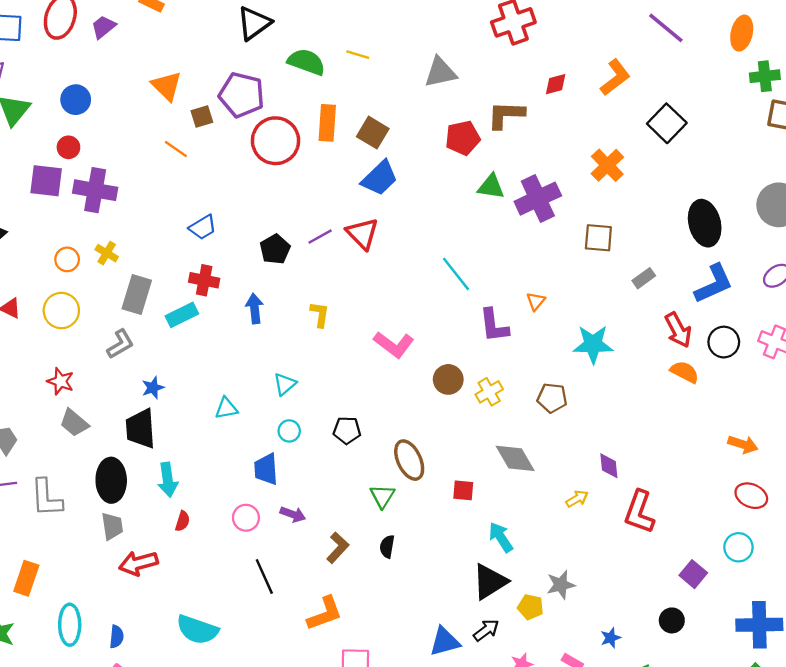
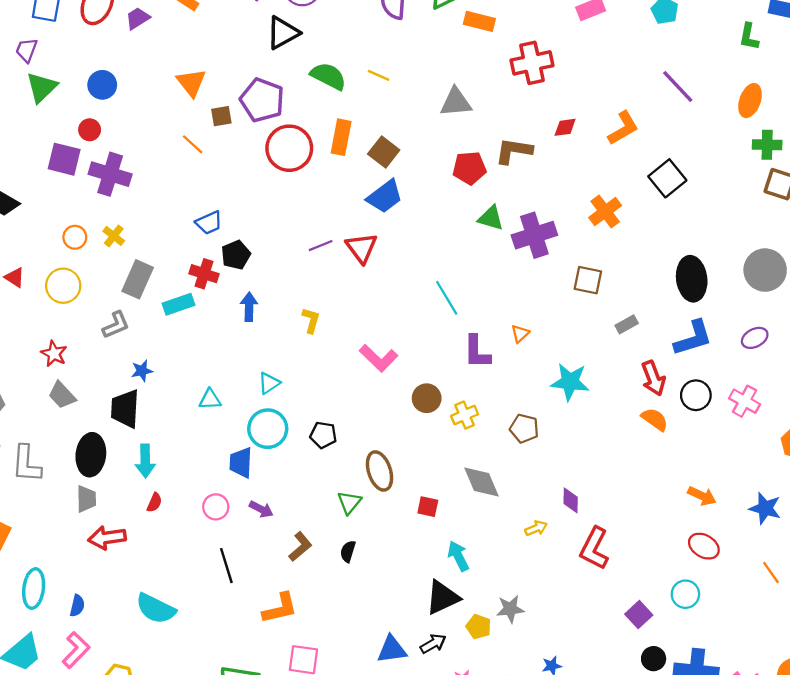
black pentagon: (275, 249) -> (236, 255), moved
cyan circle: (289, 431) -> (268, 429), size x1.8
black circle: (672, 620) -> (654, 659), moved

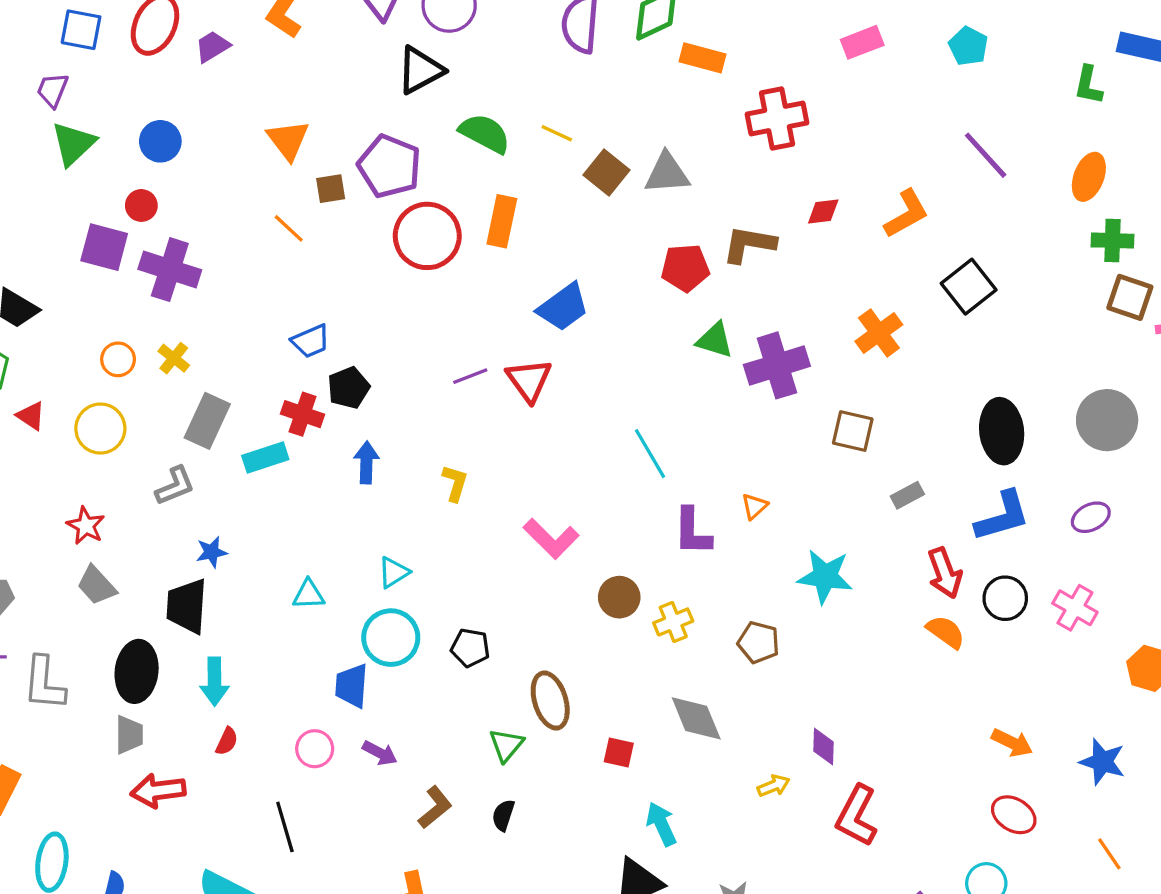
brown square: (384, 152) -> (607, 173), moved
black line: (226, 566) -> (285, 827), moved

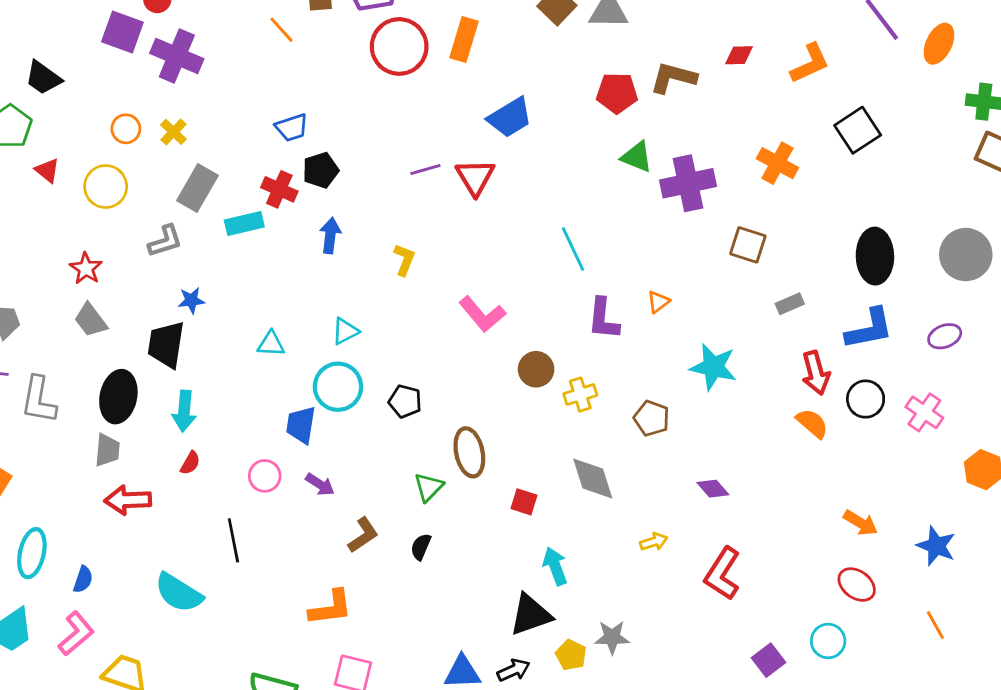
orange ellipse: (1089, 177) -> (939, 44), moved
orange cross: (879, 333) -> (777, 163), turned -30
purple diamond: (824, 747) -> (713, 489), moved, turned -48

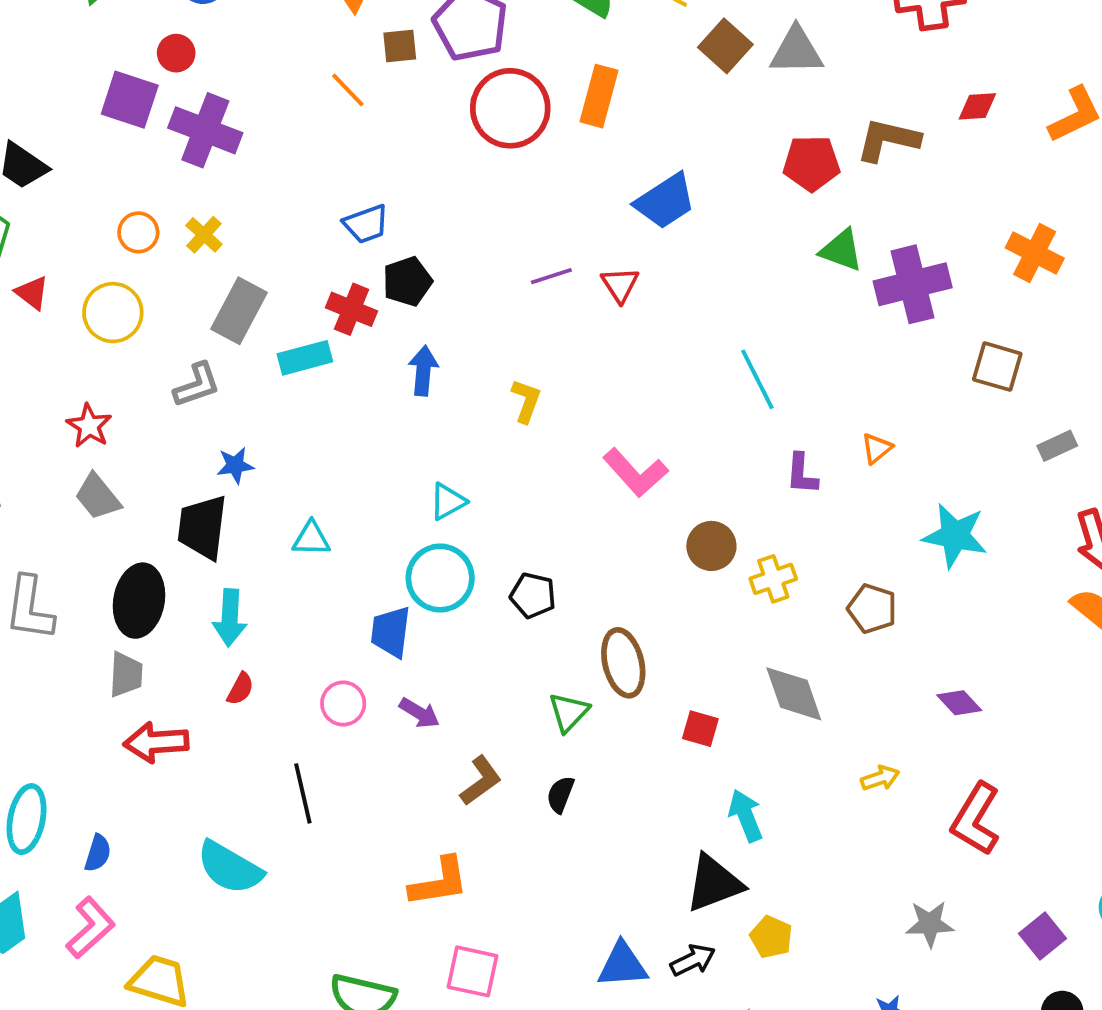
red triangle: (475, 177) -> (620, 285), size x0.7
purple L-shape: (603, 319) -> (802, 474), size x0.7
cyan triangle: (271, 344) -> (311, 539), moved
gray star: (612, 637) -> (930, 924), moved

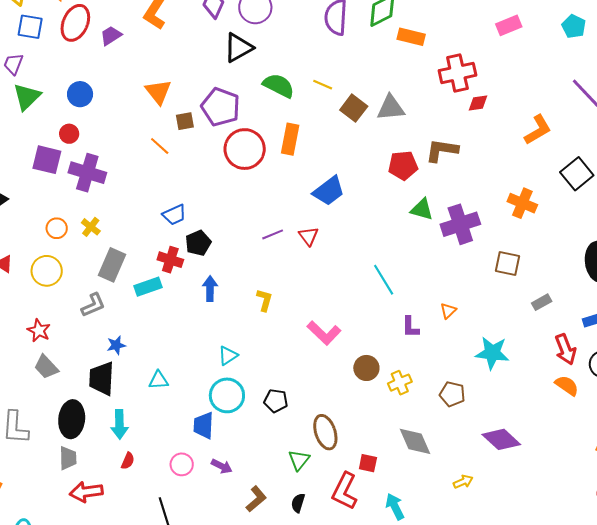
red diamond: (977, 106) -> (478, 103), moved
purple diamond: (959, 703) -> (501, 439), size x1.6
red L-shape: (976, 819) -> (345, 491), moved

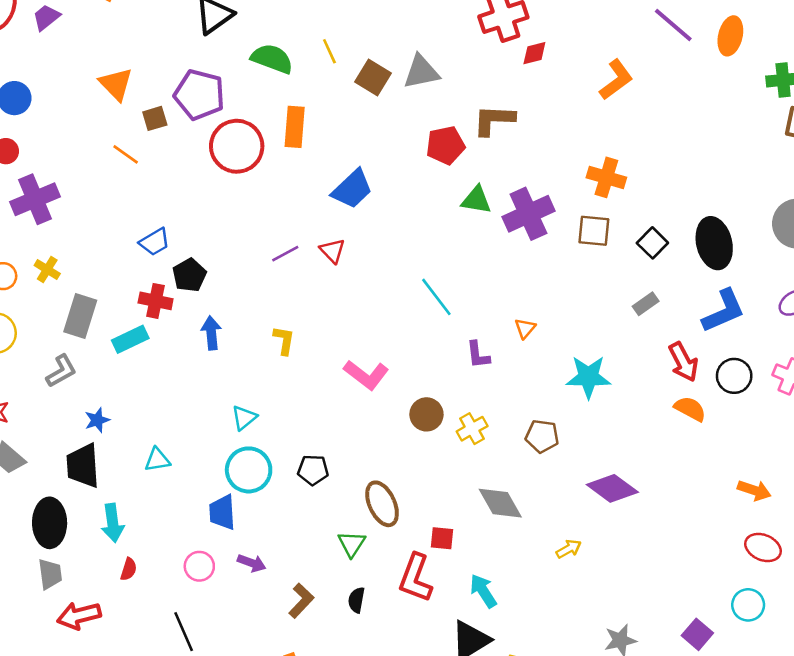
yellow line: (323, 85) -> (329, 51), turned 48
purple cross: (87, 173) -> (35, 199), turned -33
black square: (577, 174) -> (652, 243), moved, size x0.7
brown square: (508, 264) -> (594, 231), moved

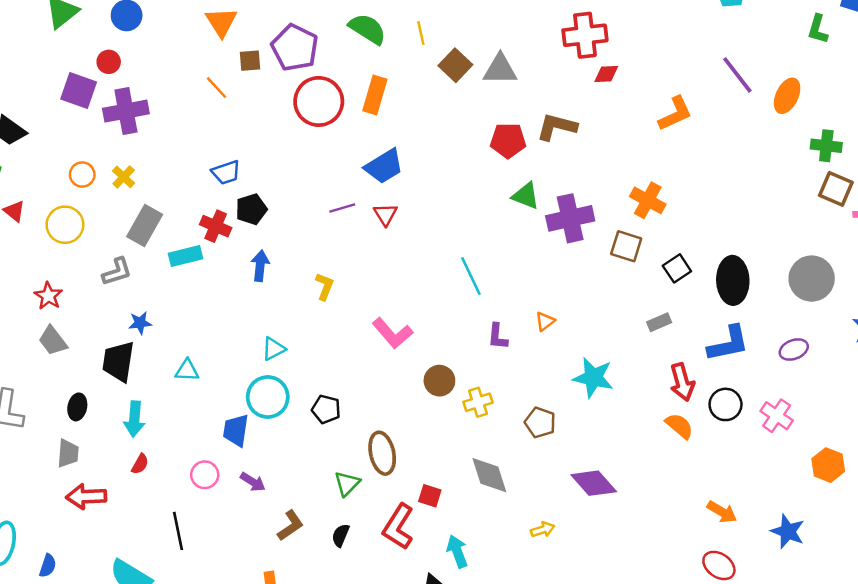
blue trapezoid: (352, 189) -> (384, 166), moved
black ellipse: (50, 523) -> (77, 407), size x0.6

